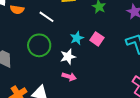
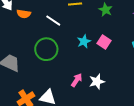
white star: (68, 57) -> (97, 82), moved
pink arrow: (69, 77) -> (77, 80), turned -72

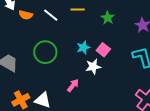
white line: (53, 21) -> (51, 15), moved
white star: (97, 82) -> (93, 67), moved

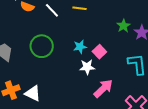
green star: (108, 18) -> (123, 26), moved
pink arrow: (73, 85) -> (103, 89), moved, size x1.5

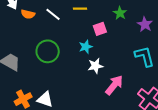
green star: (123, 26) -> (120, 13), moved
pink square: (99, 52) -> (100, 29), moved, turned 32

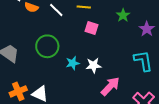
pink square: (100, 29) -> (92, 28), moved, turned 32
cyan star: (86, 47) -> (73, 63), moved

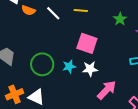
pink square: (92, 28) -> (87, 43), moved, size x1.5
green circle: (47, 46) -> (42, 64), moved

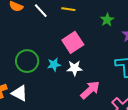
pink square: (87, 43) -> (73, 42), turned 35

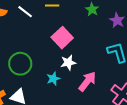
cyan star: (54, 65) -> (53, 79), moved

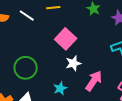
cyan star: (53, 79) -> (60, 88), moved

